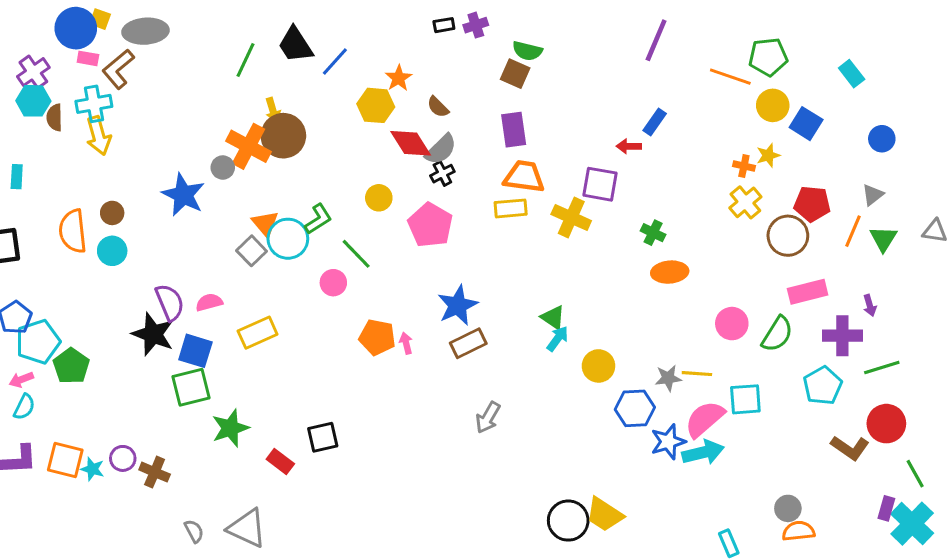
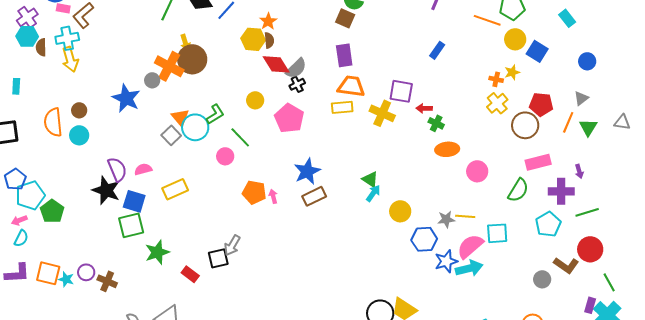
brown semicircle: (438, 107) -> (269, 40), moved, turned -140
red arrow: (629, 146) -> (424, 108), moved
pink circle: (732, 324) -> (477, 171), moved
gray arrow: (488, 417) -> (232, 245), moved
gray circle: (788, 508) -> (542, 279), moved

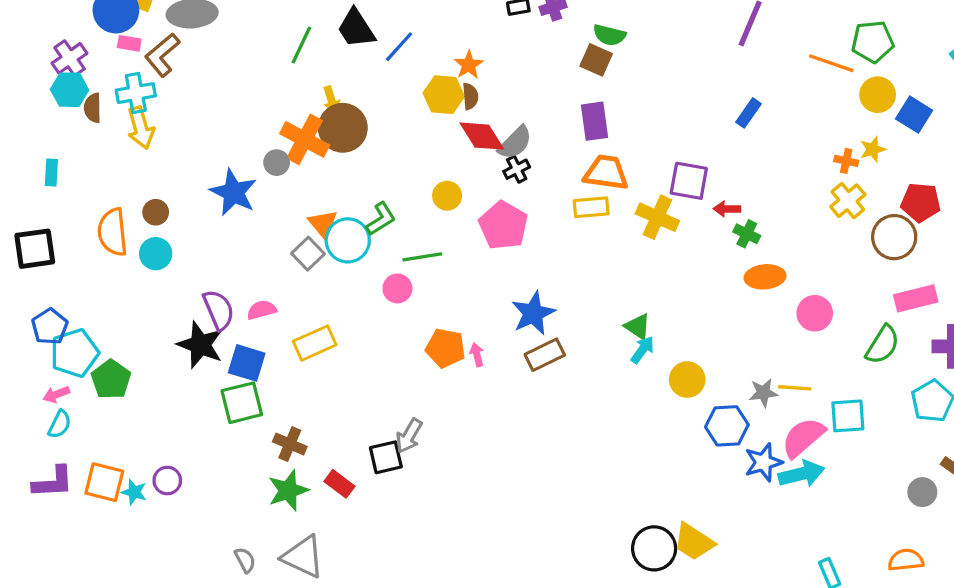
green line: (240, 137) -> (422, 257), turned -55
green star: (157, 252) -> (288, 490), moved
brown cross: (107, 281) -> (290, 444), moved

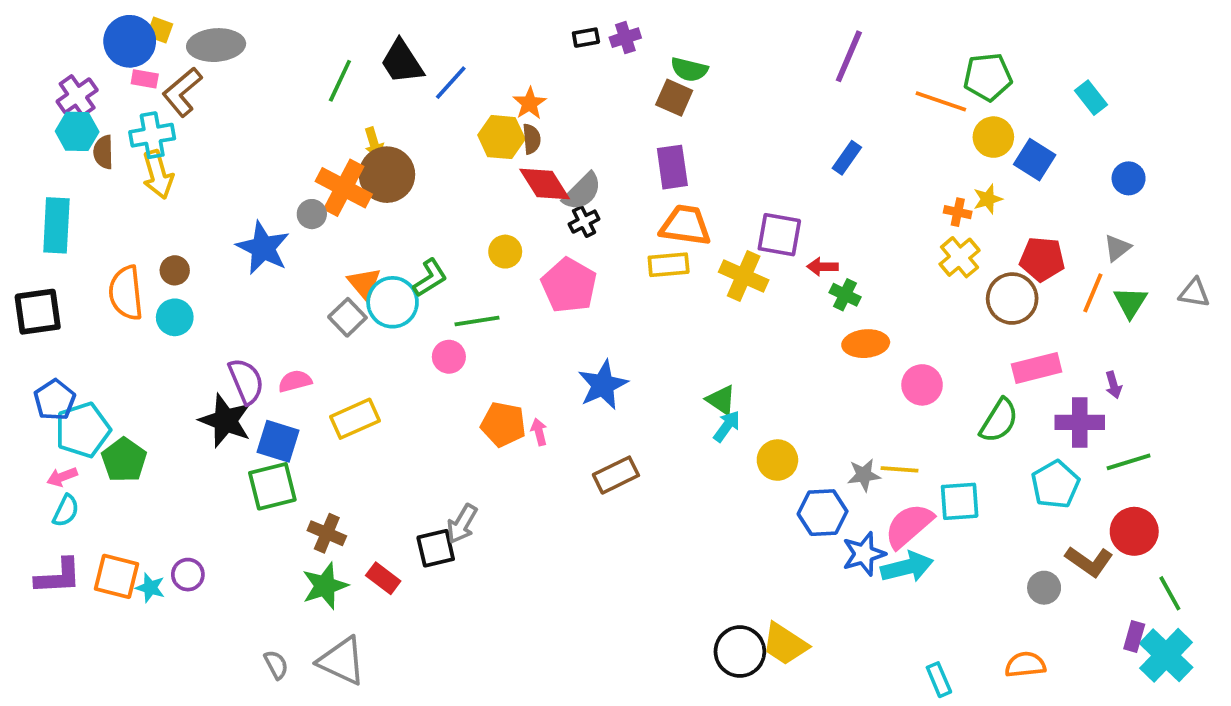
cyan rectangle: (51, 173) -> (56, 225), size x1.8
brown rectangle: (545, 355) -> (616, 475), moved

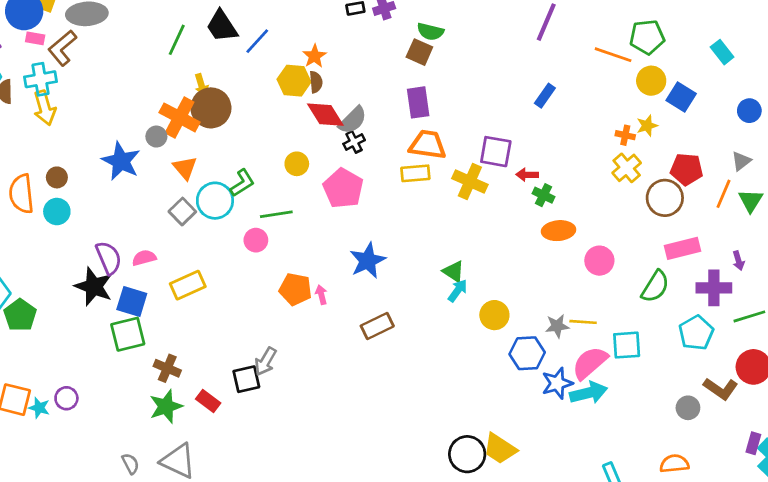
orange triangle: (364, 284) -> (185, 168), moved

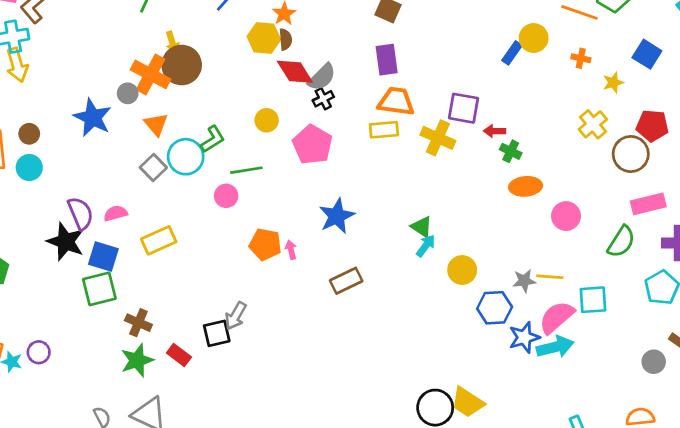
yellow circle: (651, 81) -> (534, 38), moved
orange cross: (625, 135) -> (581, 58), moved

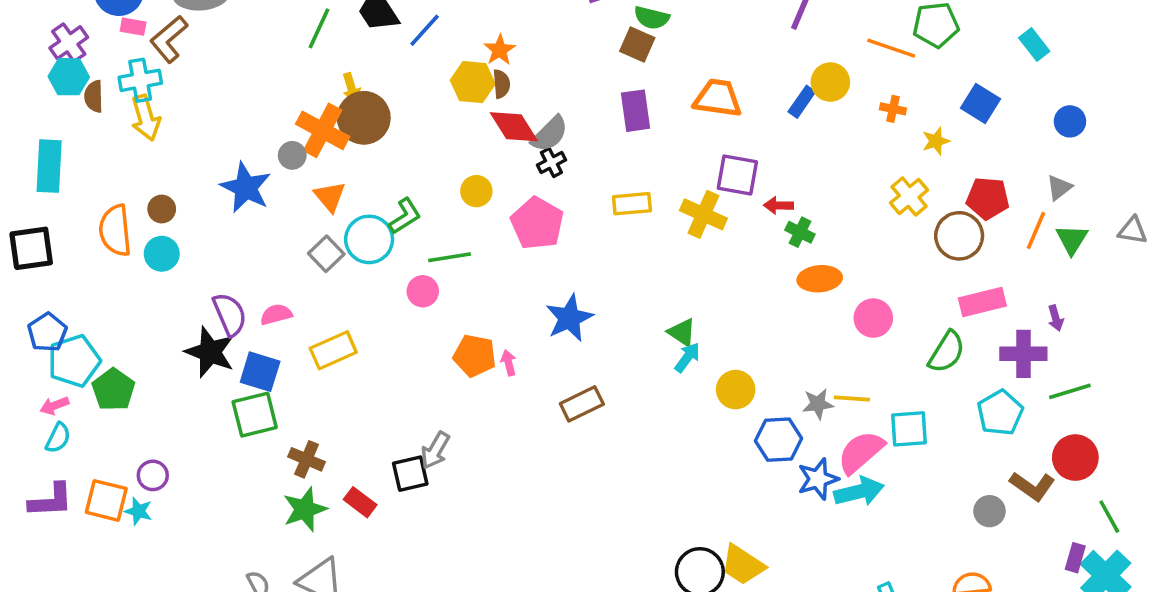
orange trapezoid: (396, 101) -> (718, 98), moved
purple circle: (39, 352) -> (153, 475), moved

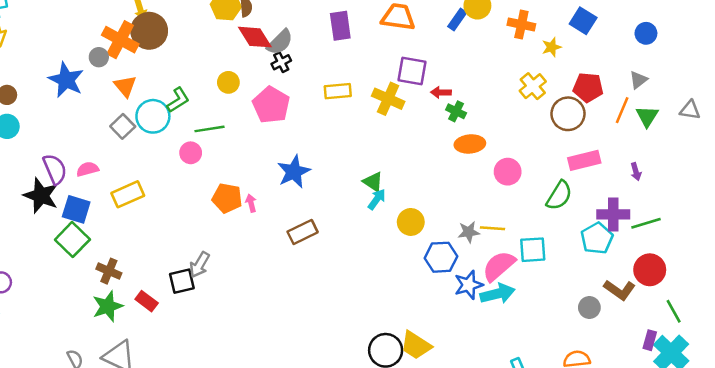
orange cross: (893, 109) -> (521, 24), size x1.5
purple cross: (1023, 354) -> (613, 214), moved
green square: (255, 415) -> (72, 240), turned -32

